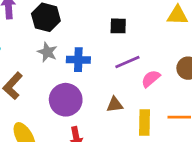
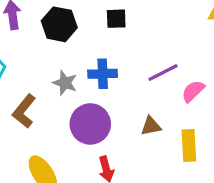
black square: (118, 26) -> (116, 19), moved
gray star: (47, 52) -> (65, 83), moved

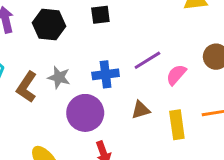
blue cross: (103, 74) -> (106, 74), moved
brown L-shape: (24, 111) -> (27, 87), moved

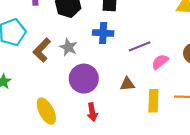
blue cross: (106, 74) -> (103, 33), moved

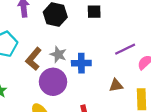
blue cross: (103, 33) -> (81, 63), moved
purple circle: (84, 79) -> (53, 82), moved

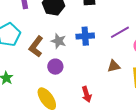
blue cross: (81, 63) -> (85, 36), moved
purple circle: (53, 82) -> (55, 67), size x0.6

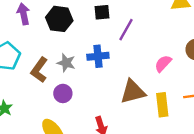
purple line: (120, 32) -> (126, 30), moved, turned -30
brown triangle: (114, 66) -> (133, 92), size x1.6

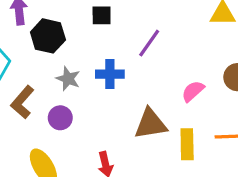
black square: (102, 12) -> (102, 15), moved
black hexagon: (59, 19) -> (48, 36), moved
brown L-shape: (39, 70) -> (22, 102), moved

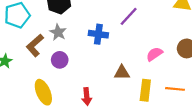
gray star: (68, 79) -> (58, 32), moved
brown triangle: (151, 124) -> (122, 73), size x0.7

